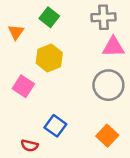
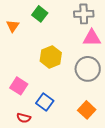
yellow hexagon: (49, 58) -> (51, 57), moved
pink square: (23, 86) -> (19, 86), moved

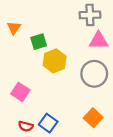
green square: (40, 14) -> (39, 42), moved, turned 35
blue square: (45, 102) -> (48, 123), moved

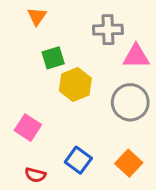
gray cross: (90, 15) -> (108, 30), moved
orange triangle: (14, 28) -> (37, 16), moved
blue square: (48, 123) -> (78, 160), moved

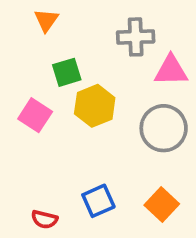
pink square: (28, 128) -> (35, 115), moved
blue square: (78, 160) -> (98, 201), turned 30

